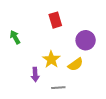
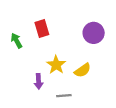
red rectangle: (55, 20) -> (42, 28), moved
purple circle: (86, 40) -> (94, 33), moved

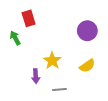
red rectangle: (42, 28) -> (29, 18), moved
yellow semicircle: (83, 70) -> (87, 66), moved

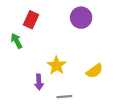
red rectangle: (29, 18) -> (31, 20), turned 42
purple circle: (87, 31) -> (81, 18), moved

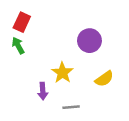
purple circle: (81, 18) -> (89, 41), moved
red rectangle: (31, 20) -> (22, 22), moved

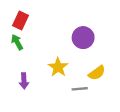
purple arrow: (43, 91) -> (24, 81), moved
gray line: (71, 107) -> (80, 89), moved

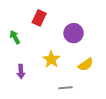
red rectangle: (20, 20) -> (39, 18), moved
gray line: (80, 89) -> (65, 88), moved

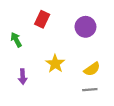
purple circle: (74, 33) -> (85, 27), moved
gray line: (65, 88) -> (90, 90), moved

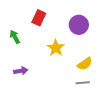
yellow star: (55, 64) -> (56, 48), moved
purple arrow: (23, 77) -> (21, 71), turned -96

